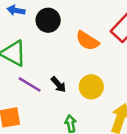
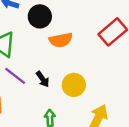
orange semicircle: (87, 41) -> (61, 40), moved, turned -50

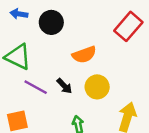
orange semicircle: (61, 40) -> (84, 55), moved

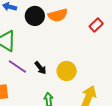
red rectangle: (128, 26) -> (96, 25), size x0.6
orange semicircle: (84, 55) -> (58, 15), moved

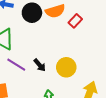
red rectangle: (96, 25) -> (75, 21), moved

